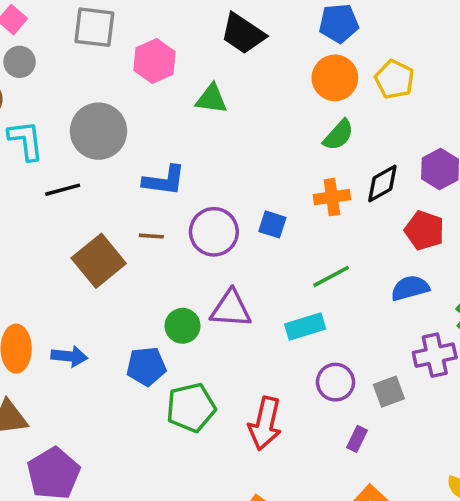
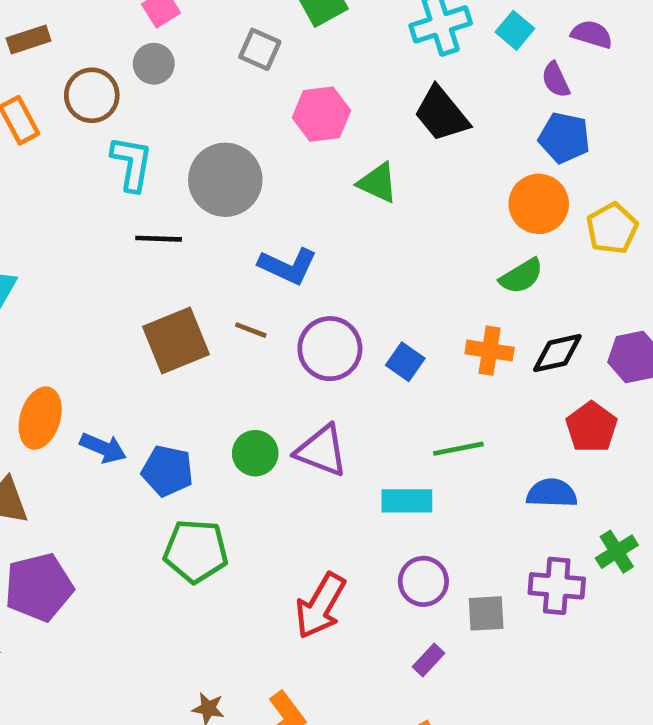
gray square: (94, 27) -> (260, 49), size x0.7
blue pentagon: (146, 366) -> (167, 471), moved
green pentagon: (191, 408) -> (196, 551), moved

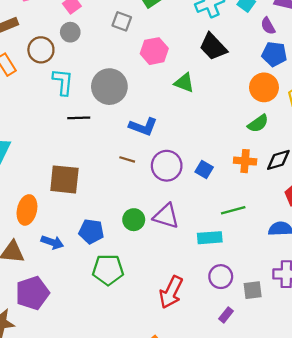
brown square: (176, 341) -> (64, 179), moved, turned 32
blue arrow: (103, 448) -> (52, 242), moved

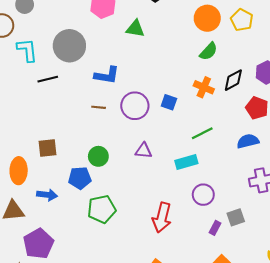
orange cross: (245, 161) -> (204, 87), turned 30
brown square: (64, 179) -> (47, 148), moved, size x0.7
purple triangle: (166, 216) -> (144, 151), size x0.7
green circle: (134, 220) -> (98, 156), moved
gray square: (253, 290) -> (236, 217), moved

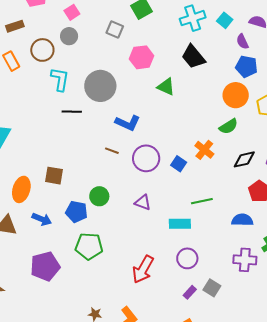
orange cross: (204, 87) -> (204, 150), moved
gray square: (236, 217) -> (212, 288), turned 36
purple pentagon: (38, 244) -> (45, 266), moved

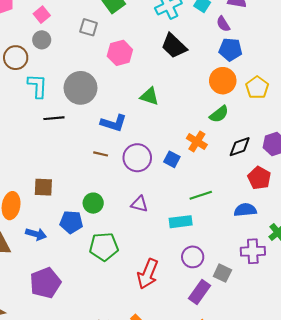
green triangle: (166, 87) -> (150, 96), moved
green pentagon: (89, 246) -> (104, 247), moved
gray square: (212, 288) -> (222, 273), moved
purple rectangle: (190, 292) -> (199, 292), size x1.6

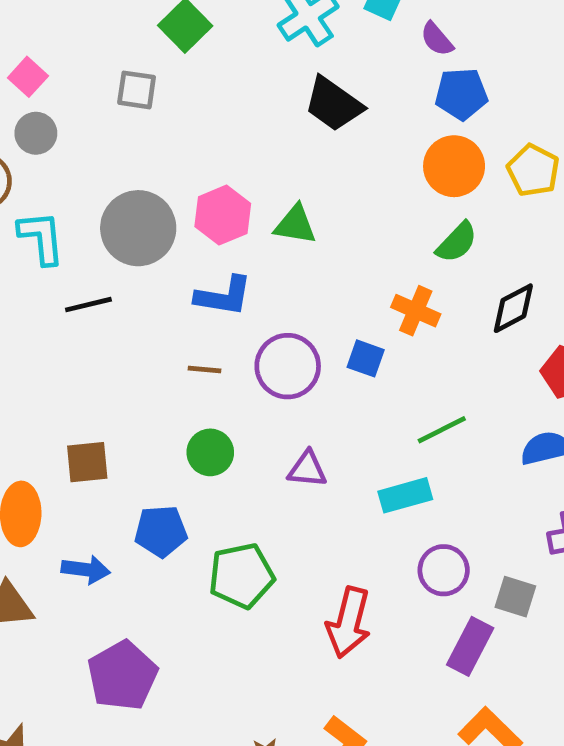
pink hexagon: (120, 53) -> (223, 215), moved
green circle: (93, 203) -> (210, 452), moved

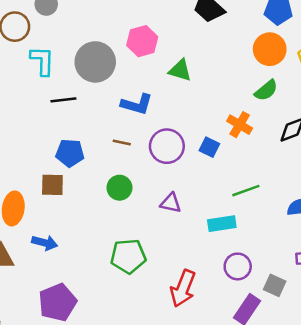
pink hexagon: (223, 215) -> (142, 41), moved
blue pentagon: (161, 531) -> (70, 153), moved

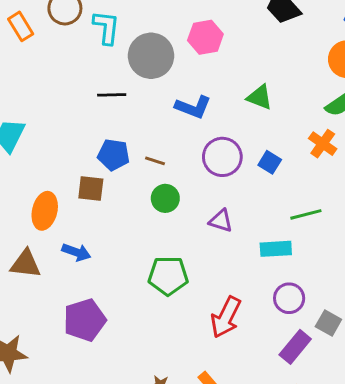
cyan L-shape: (42, 61) -> (106, 27), moved
green triangle: (180, 70) -> (260, 97), moved
orange cross: (240, 125) -> (323, 144), moved
brown line: (122, 143) -> (155, 161), moved

